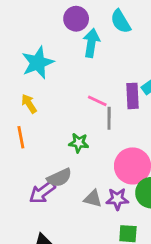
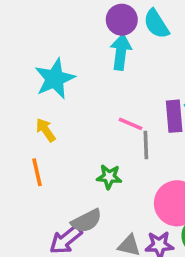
purple circle: (76, 19) -> (122, 20), moved

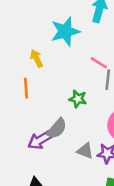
cyan star: (55, 79) -> (65, 31), moved
gray semicircle: (86, 221) -> (57, 129), turned -30

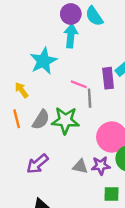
green star: (78, 99) -> (65, 120), size x1.6
gray semicircle: (57, 129) -> (41, 120), moved

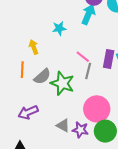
cyan star: (43, 61) -> (59, 28), size x0.6

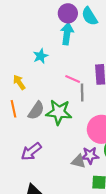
gray triangle: (63, 125) -> (78, 161), moved

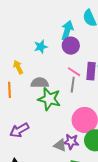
purple circle: (68, 13) -> (71, 46), moved
pink line: (73, 79) -> (74, 72), moved
gray semicircle: (36, 110) -> (40, 83), moved, turned -132

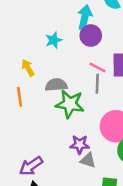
purple arrow: (19, 130) -> (31, 166), moved
purple star: (71, 142) -> (80, 145), moved

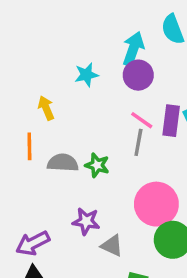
gray semicircle: (56, 85) -> (63, 163), moved
green star: (70, 104) -> (97, 165), size x0.6
purple star: (80, 145) -> (86, 221), moved

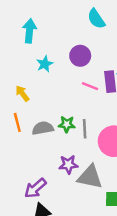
cyan arrow: (133, 49) -> (29, 31), moved
gray line: (138, 142) -> (85, 129), moved
gray triangle: (112, 246) -> (90, 177), size x1.6

